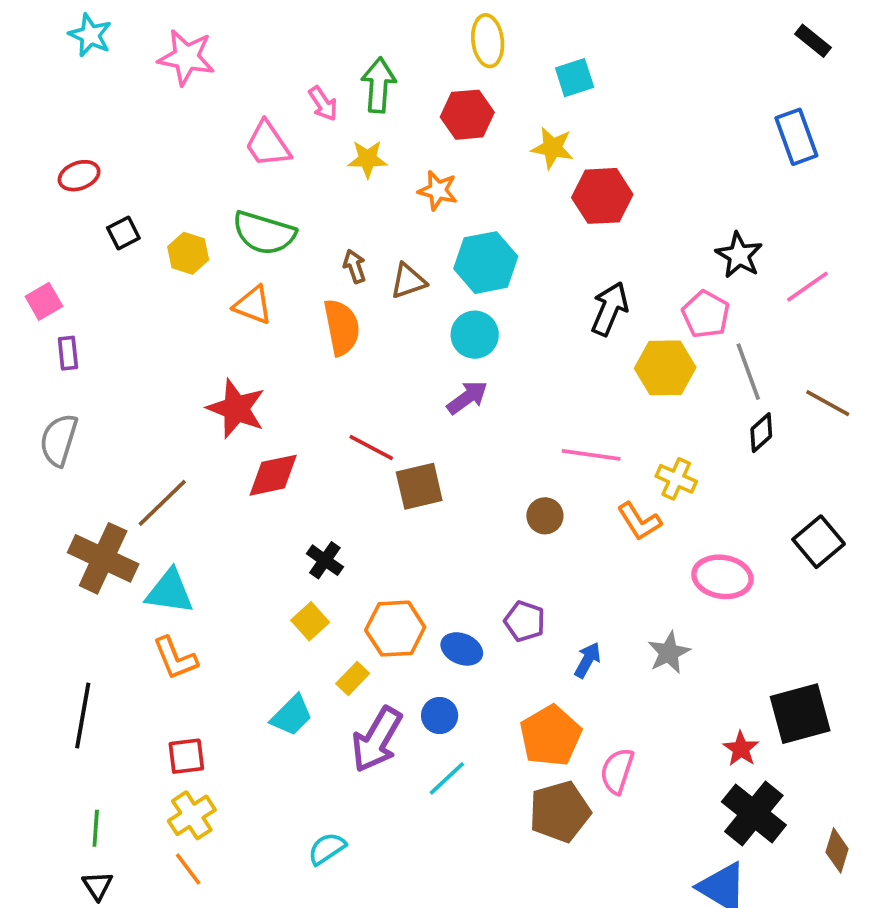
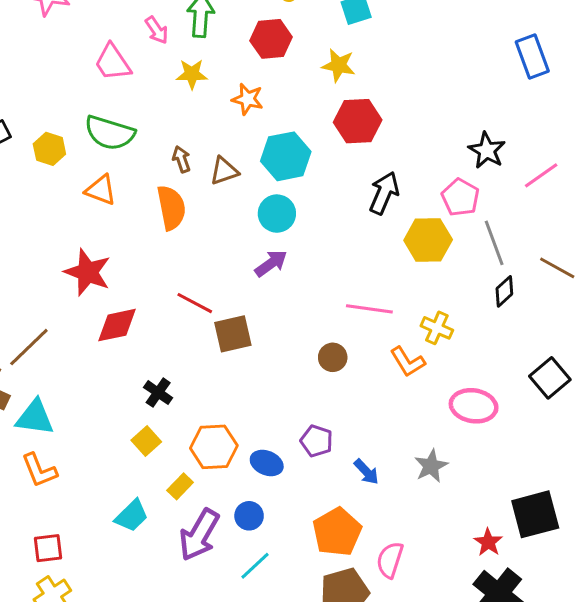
red hexagon: (602, 196) -> (358, 121), moved
blue arrow: (587, 660) -> (366, 472), turned 108

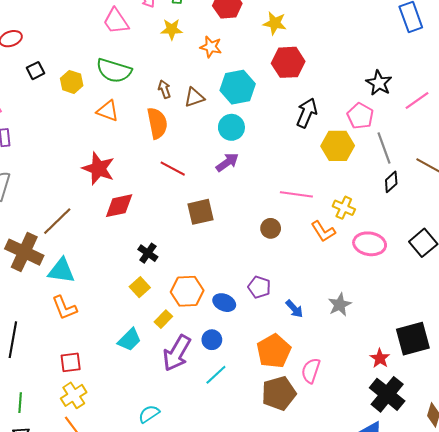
red line: (195, 303) -> (173, 169), moved
pink ellipse: (474, 406) -> (370, 244), moved

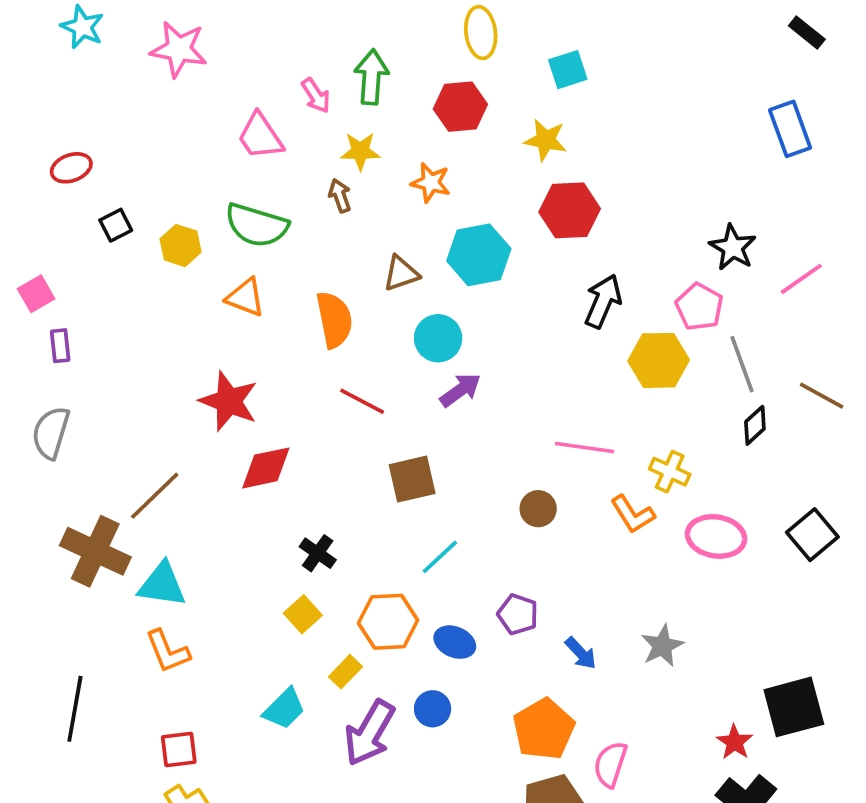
brown arrow: (164, 89) -> (340, 196), moved
cyan circle: (231, 127) -> (438, 338), moved
cyan line: (216, 375) -> (440, 557), moved

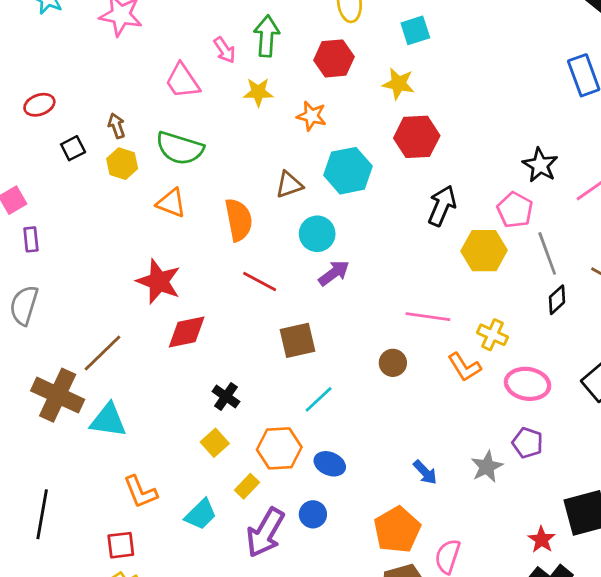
brown arrow: (340, 196) -> (117, 126), moved
purple pentagon: (518, 614) -> (528, 443), moved
orange L-shape: (168, 651) -> (140, 492), moved

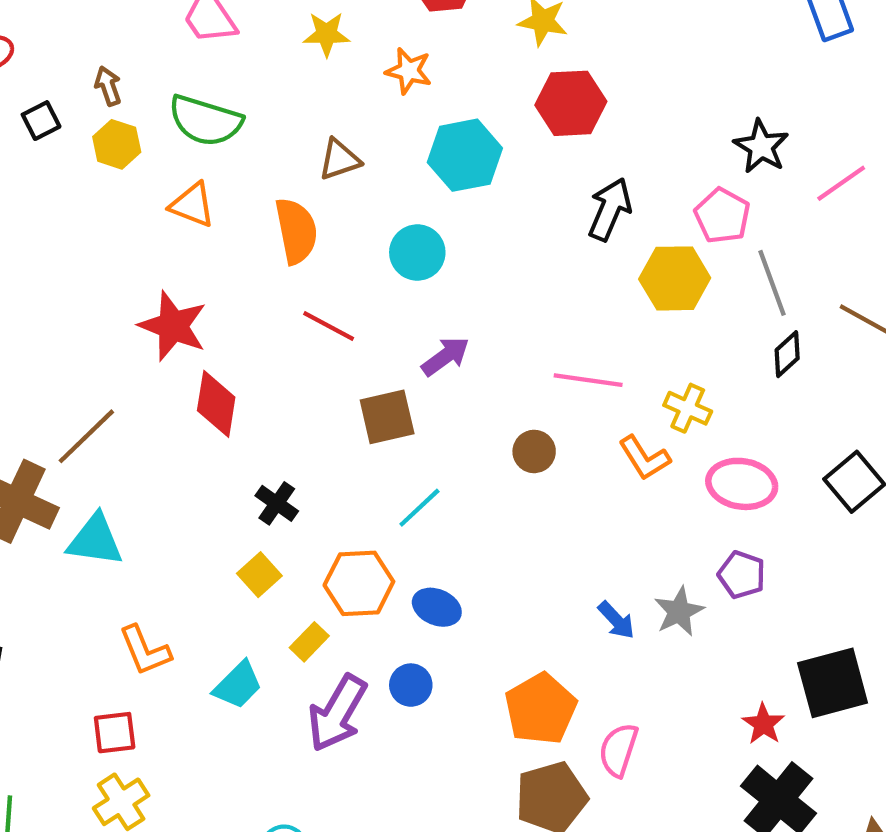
brown triangle: (289, 185) -> (339, 160), moved
purple arrow: (334, 273) -> (445, 356), moved
red diamond: (187, 332) -> (216, 404), turned -69
blue arrow: (425, 472) -> (616, 620), moved

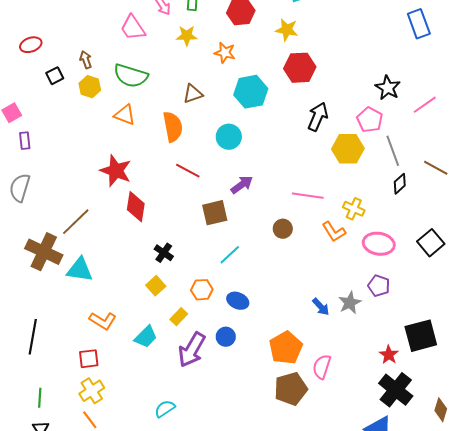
orange hexagon: (359, 583) -> (202, 290), size x0.7
orange L-shape: (145, 650) -> (103, 321), turned -36

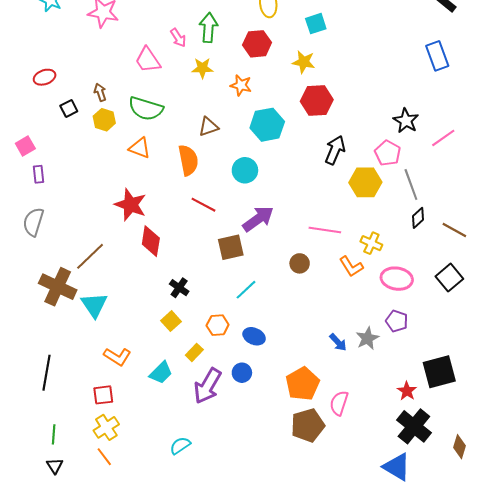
brown line: (436, 168) -> (454, 230), moved
purple arrow: (242, 185) -> (258, 219), size x1.4
cyan triangle: (80, 270) -> (94, 305), turned 48

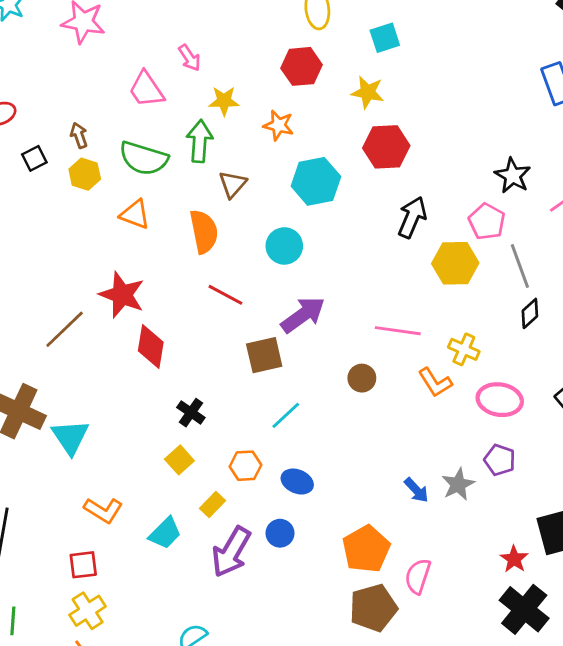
green arrow: (208, 28) -> (200, 141), moved
brown triangle: (208, 127) -> (233, 184), turned -30
brown line: (90, 256) -> (65, 329), moved

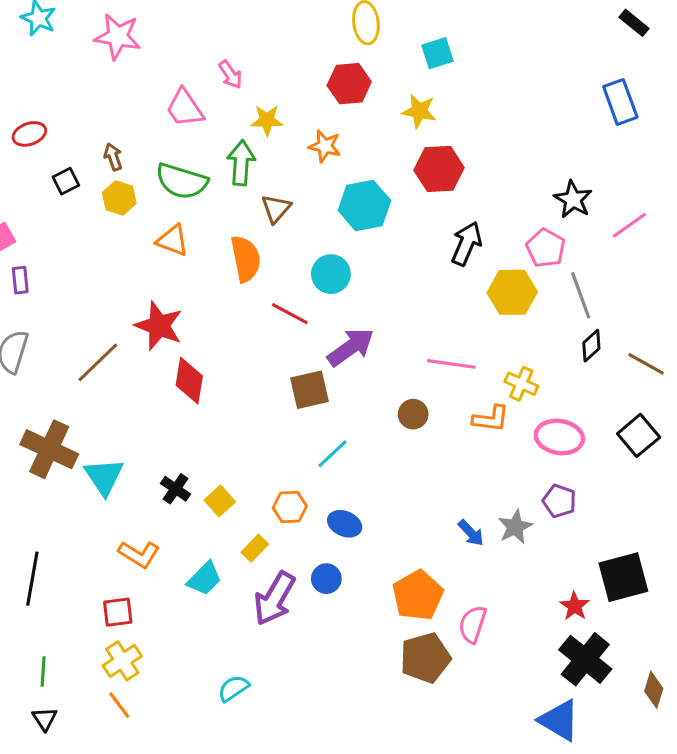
red line: (225, 295) -> (290, 314), moved
orange L-shape: (435, 382) -> (491, 419), turned -51
black cross: (191, 413) -> (176, 489), moved

